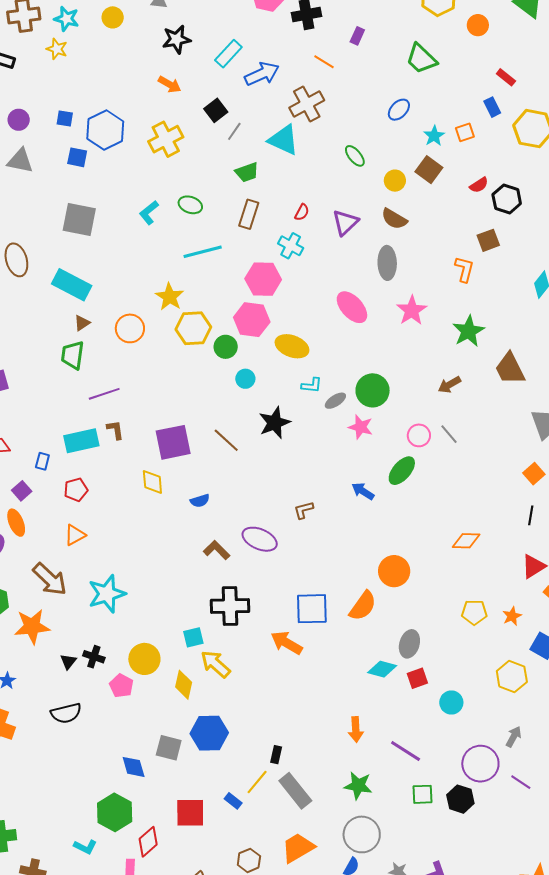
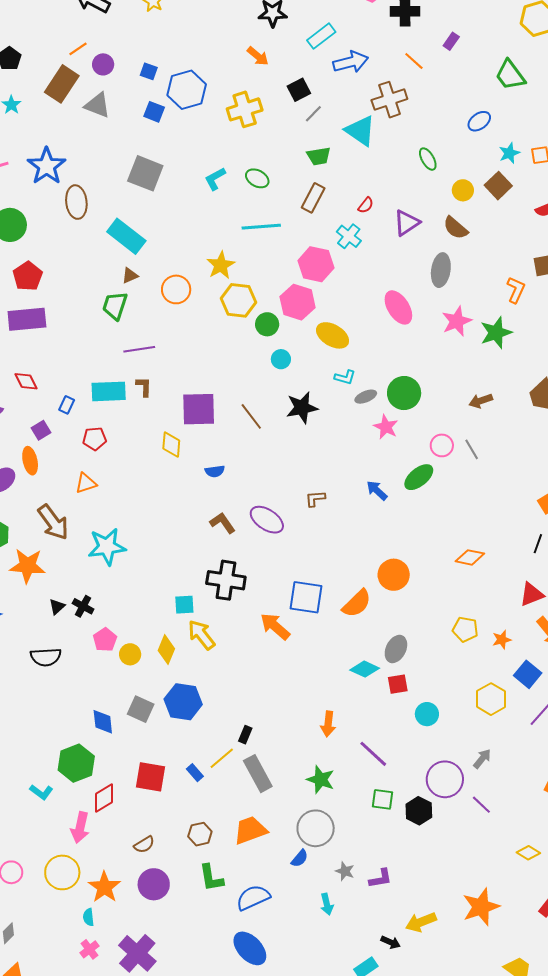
green star: (468, 331) -> (496, 333), moved
yellow circle: (144, 659) -> (130, 654), moved, size x0.7

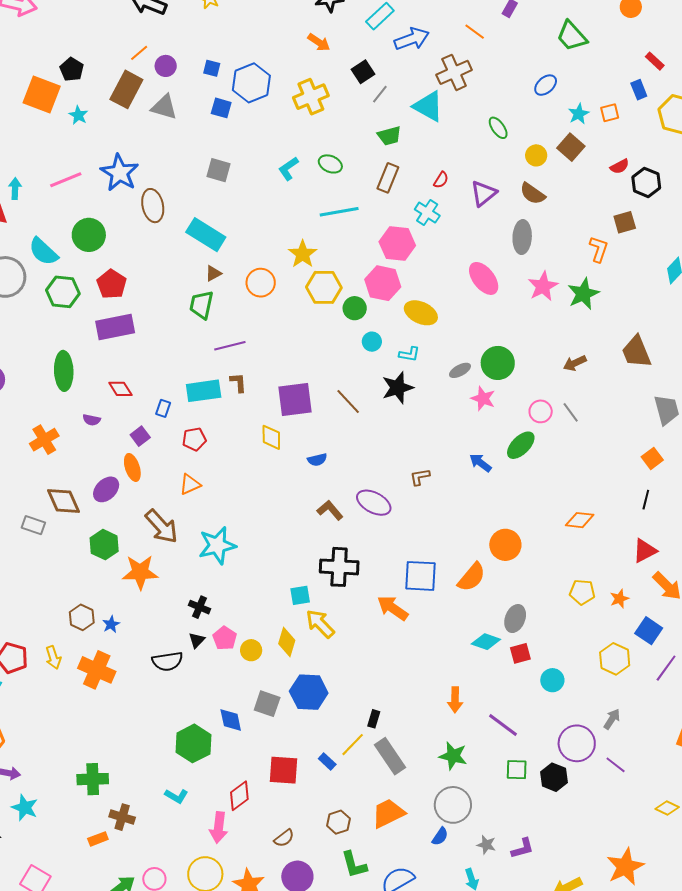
gray square: (145, 173) -> (218, 170), size x0.7
cyan L-shape: (345, 377) -> (409, 354), moved
black triangle: (57, 607) -> (197, 640), moved
green hexagon: (76, 763) -> (193, 743), moved

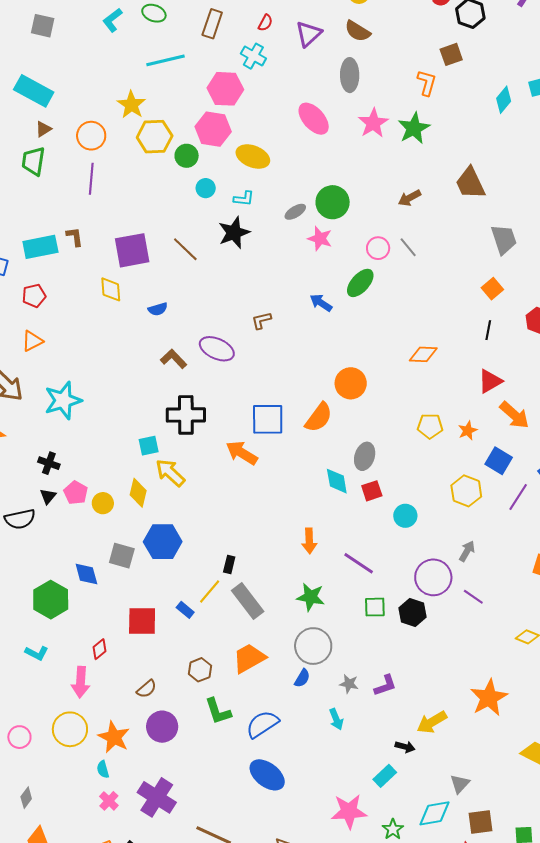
purple line: (230, 346) -> (91, 179), moved, turned -68
cyan diamond: (486, 642) -> (337, 481), turned 64
red diamond: (239, 796) -> (100, 649), size x0.7

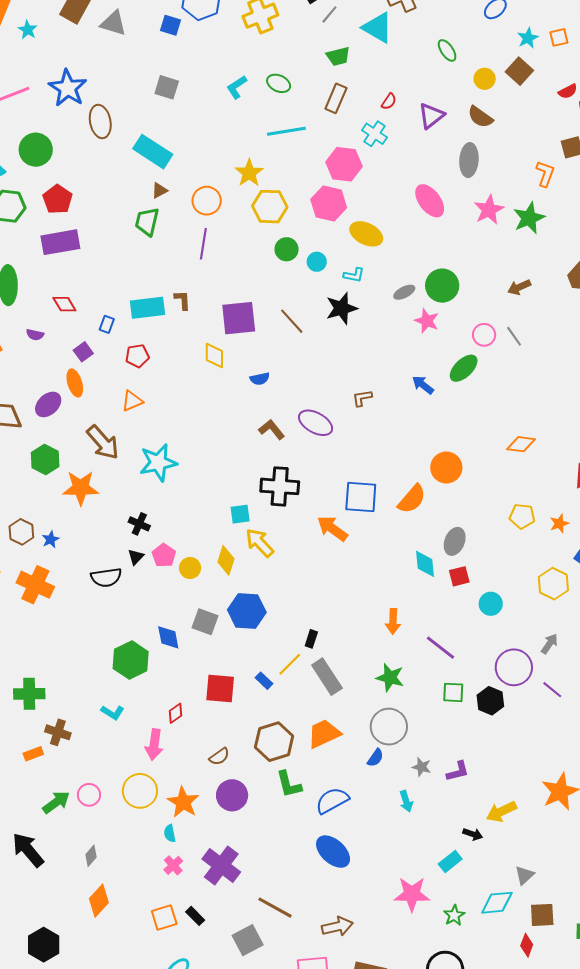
green circle: (187, 156) -> (287, 249), moved
brown hexagon: (200, 670) -> (274, 742), size x1.6

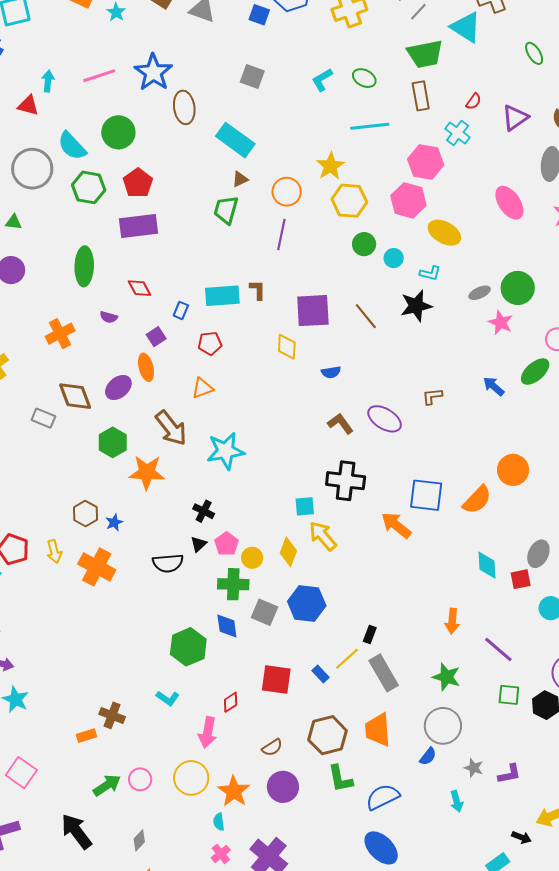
green trapezoid: (338, 56) -> (425, 54), size x1.5
brown rectangle: (336, 98) -> (421, 96), turned -36
gray ellipse: (455, 541) -> (538, 554), moved
green cross: (29, 694) -> (233, 584), moved
orange trapezoid: (324, 734) -> (378, 730), turned -72

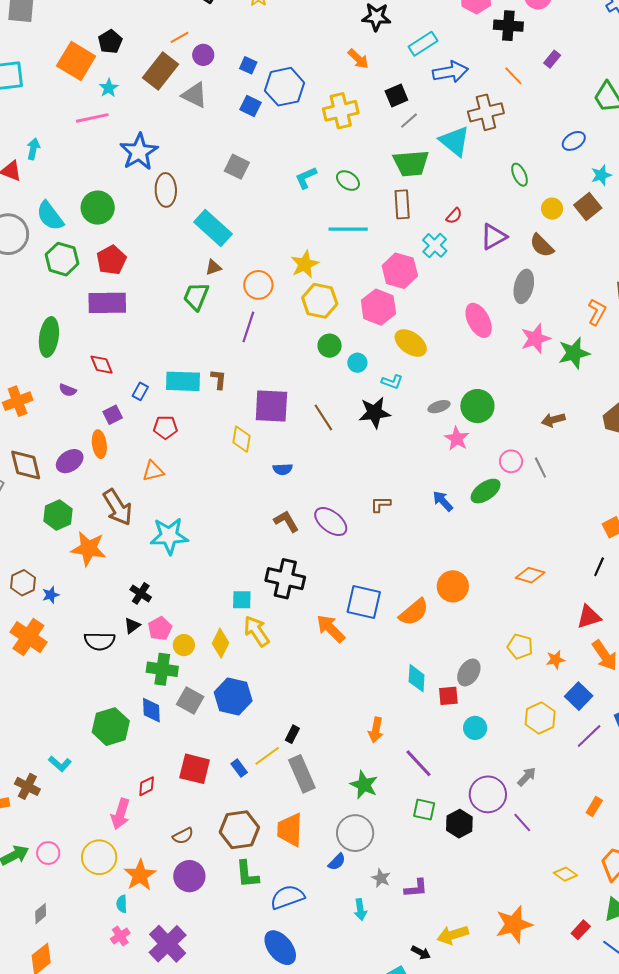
pink line: (99, 76) -> (92, 118), moved
cyan L-shape: (168, 698) -> (60, 764), moved

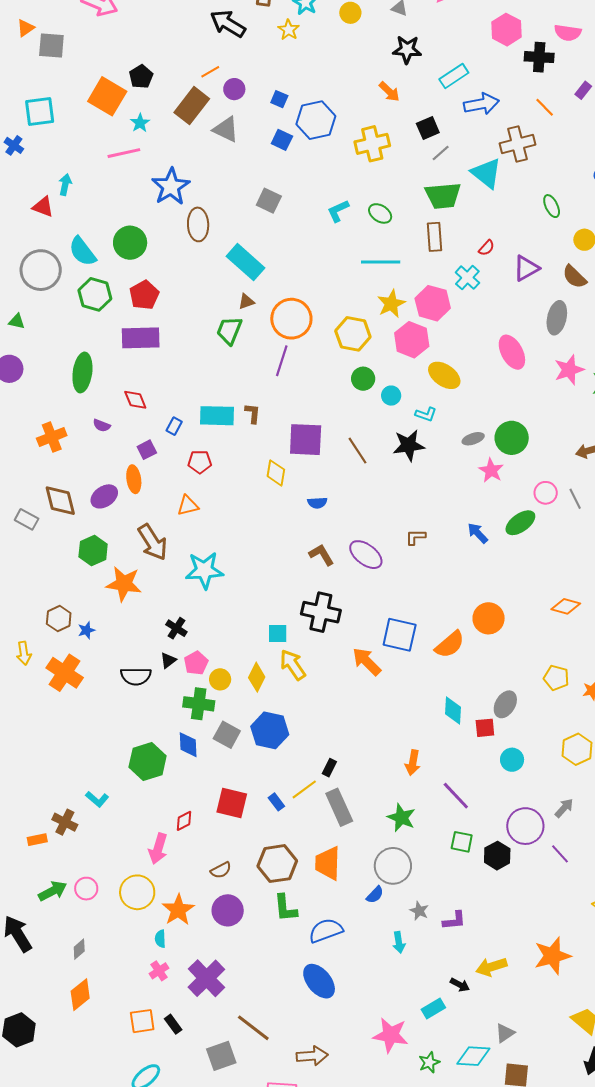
yellow star: (305, 264) -> (391, 304), moved
orange circle: (258, 285) -> (291, 319), size x1.4

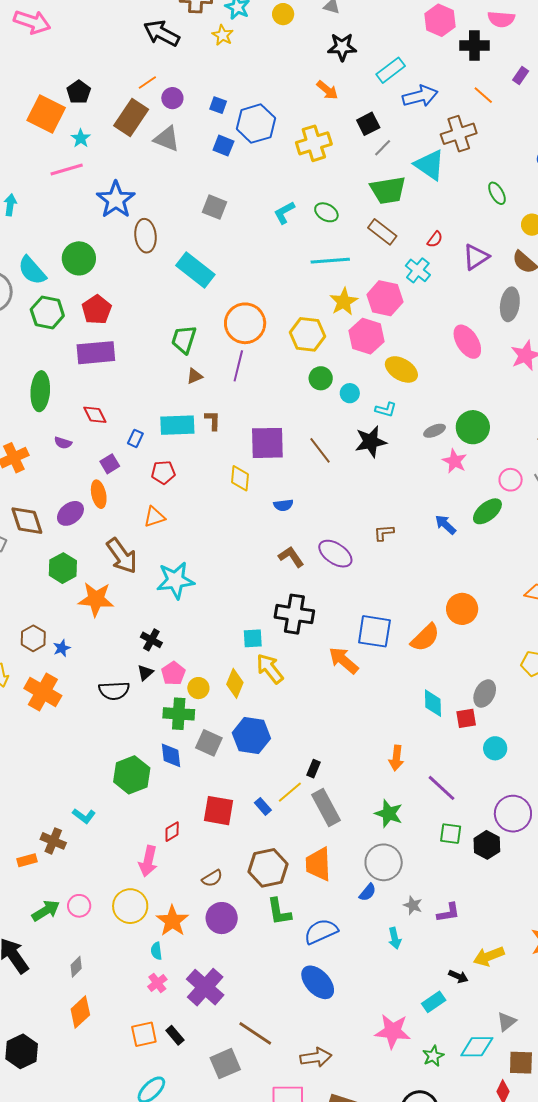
brown rectangle: (434, 237) -> (382, 232), turned -44
brown triangle: (246, 302) -> (195, 376), moved

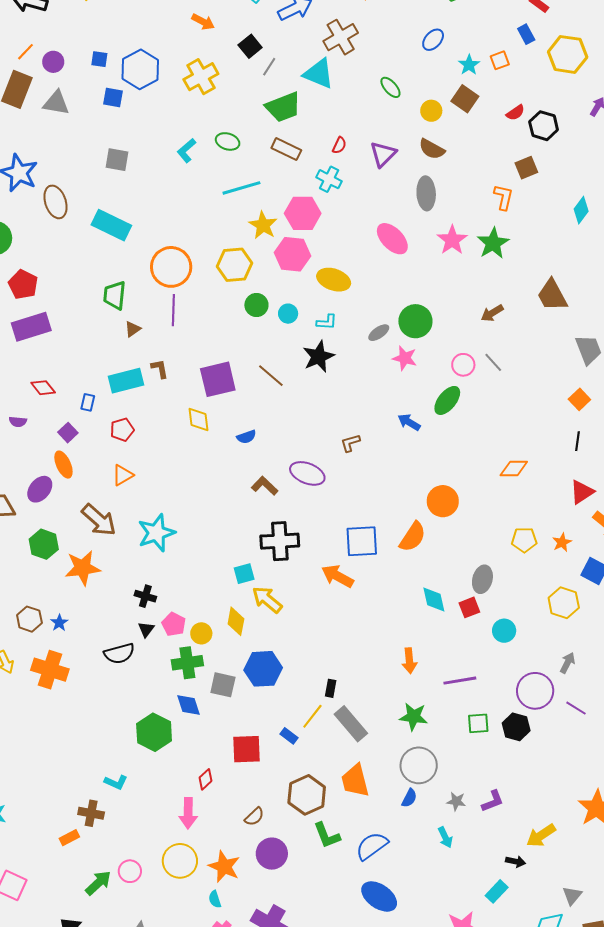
purple line: (441, 788) -> (460, 681), turned -40

